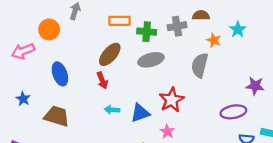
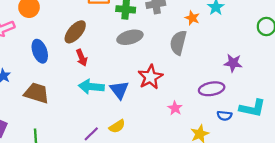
brown ellipse: (110, 54) -> (75, 32), moved
cyan arrow: (112, 110) -> (91, 87), size x1.6
blue triangle: (140, 113) -> (119, 90), turned -48
pink star: (167, 131) -> (175, 108), moved

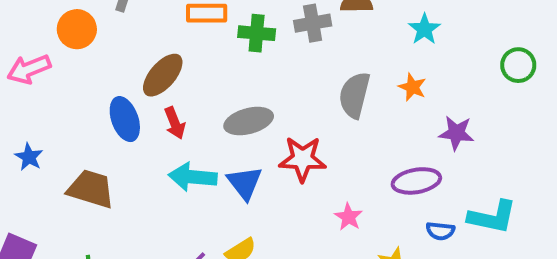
orange star: (192, 18) -> (412, 87), moved
gray ellipse: (130, 37) -> (249, 121), moved
blue ellipse: (40, 51) -> (125, 119), moved
red star: (150, 77) -> (303, 159), turned 30

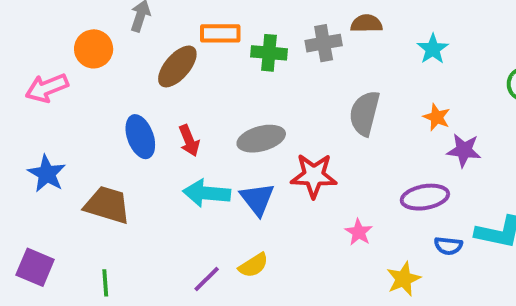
brown ellipse: (163, 75) -> (177, 66), moved
orange star: (412, 87) -> (437, 117), moved
blue star: (29, 157) -> (47, 174), size x1.4

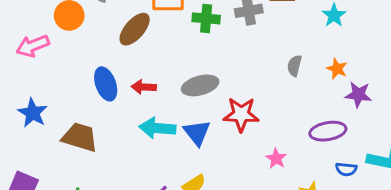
gray semicircle: (365, 113) -> (294, 66), moved, size x0.6
red arrow: (189, 141) -> (144, 87), turned 115

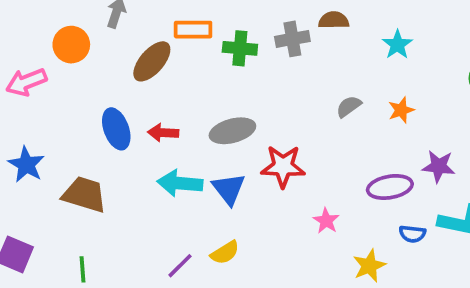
gray semicircle: (294, 66) -> (349, 106), turned 40
orange star: (337, 69) -> (401, 110), turned 30
purple star: (358, 95) -> (439, 166), moved

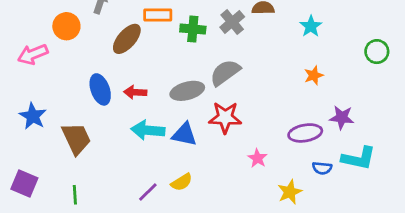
gray cross: (292, 39) -> (232, 22), turned -30
gray semicircle: (349, 106) -> (225, 73), moved, size x1.6
blue triangle: (229, 189) -> (184, 134), turned -40
brown trapezoid: (84, 194) -> (76, 139), turned 48

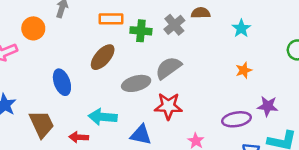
brown ellipse: (127, 39) -> (103, 57), moved
red arrow: (135, 92) -> (79, 137), moved
blue triangle: (184, 134) -> (141, 135), moved

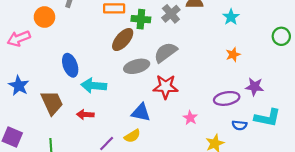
brown ellipse: (103, 57) -> (123, 40), moved
cyan arrow: (103, 117) -> (94, 86), moved

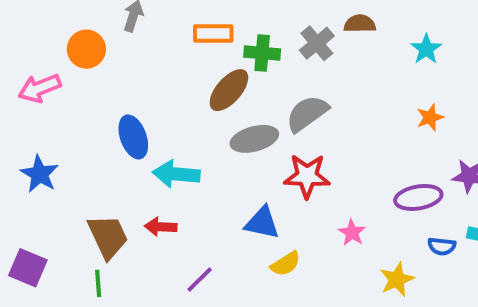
brown trapezoid: (52, 103) -> (108, 237), moved
yellow semicircle: (132, 136) -> (286, 264), moved

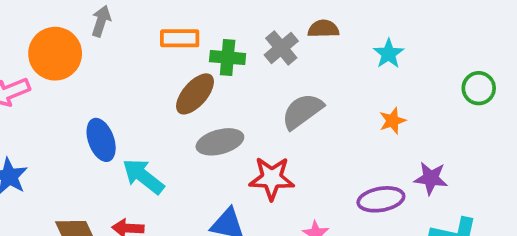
orange circle: (86, 49) -> (55, 54), size x1.4
gray semicircle: (307, 114) -> (302, 111), moved
cyan arrow: (176, 174) -> (143, 176), turned 33

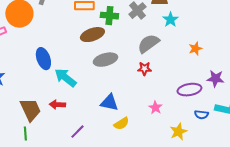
cyan star: (389, 54) -> (170, 20), moved
brown ellipse: (195, 94) -> (92, 35), turned 30
red star: (272, 178) -> (144, 69), moved, size x0.6

